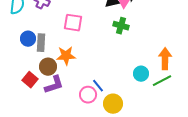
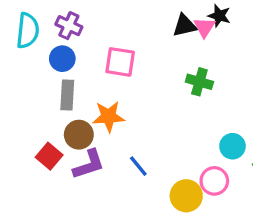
green cross: (121, 26) -> (199, 82), moved
blue circle: (28, 39) -> (62, 59), moved
blue line: (98, 86) -> (138, 166), moved
pink circle: (88, 95) -> (214, 181), moved

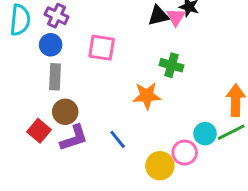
orange star: (109, 116) -> (147, 96), moved
cyan circle: (232, 146) -> (205, 134), moved

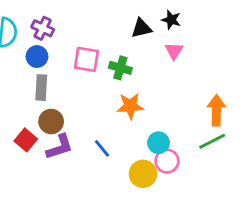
pink triangle: (176, 17) -> (174, 51), moved
green cross: (172, 65) -> (120, 68), moved
cyan circle: (205, 134) -> (159, 143), moved

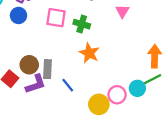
gray rectangle: (41, 88) -> (47, 69), moved
orange star: (130, 106) -> (89, 53), turned 30
cyan circle: (159, 143) -> (137, 88), moved

